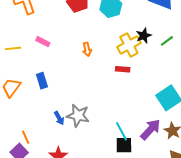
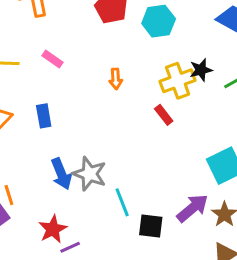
red rectangle: (123, 69) -> (164, 115), turned 40
blue arrow: (59, 118) -> (61, 174), size x1.5
cyan line: (122, 131) -> (122, 202), moved

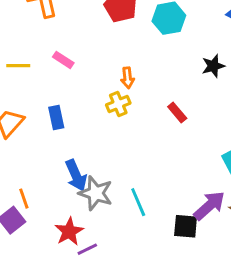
yellow cross: (178, 81) -> (118, 104), moved, size x0.7
gray star: (90, 174) -> (96, 193), moved
black square: (151, 226) -> (186, 226), moved

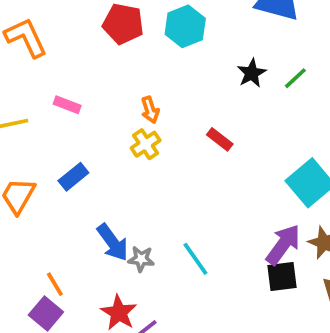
blue rectangle: (56, 118) -> (73, 177), turned 75
gray star: (96, 193) -> (141, 259), size x0.6
black square: (186, 226) -> (282, 277), moved

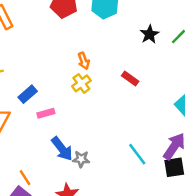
pink rectangle: (67, 105) -> (46, 113), moved, turned -35
blue rectangle: (73, 177) -> (28, 94), moved
cyan line: (195, 259) -> (137, 154), moved

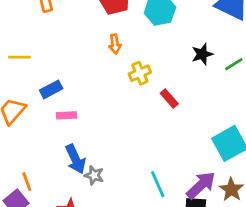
orange arrow: (84, 61) -> (115, 44), moved
yellow cross: (81, 83) -> (140, 73), moved

